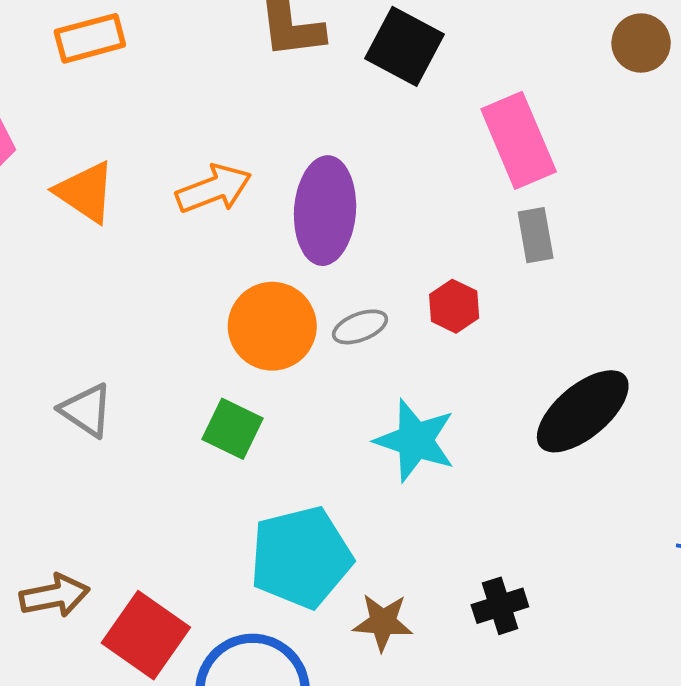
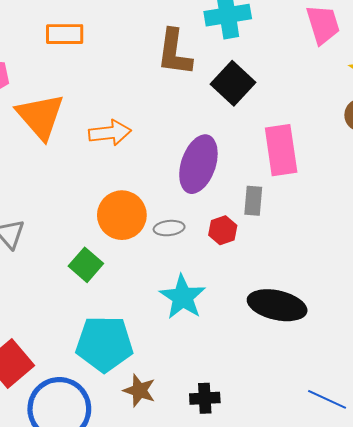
orange triangle: (85, 192) -> (40, 116), size x1.4
purple ellipse: (325, 211) -> (198, 164), moved
gray rectangle: (536, 235) -> (253, 201), moved
black ellipse: (583, 411) -> (277, 305), turned 38

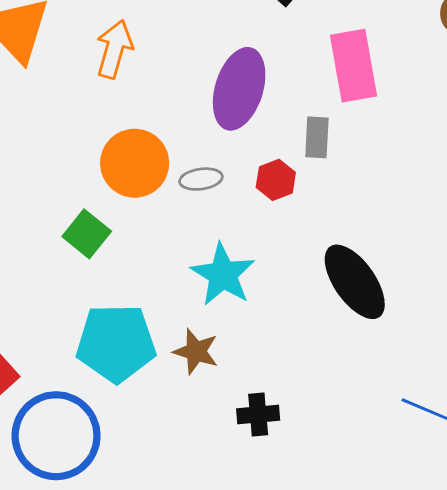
orange arrow: (110, 133) -> (114, 49), turned -66
black ellipse: (277, 305) -> (355, 282), turned 44
brown star: (139, 390) -> (196, 351), moved

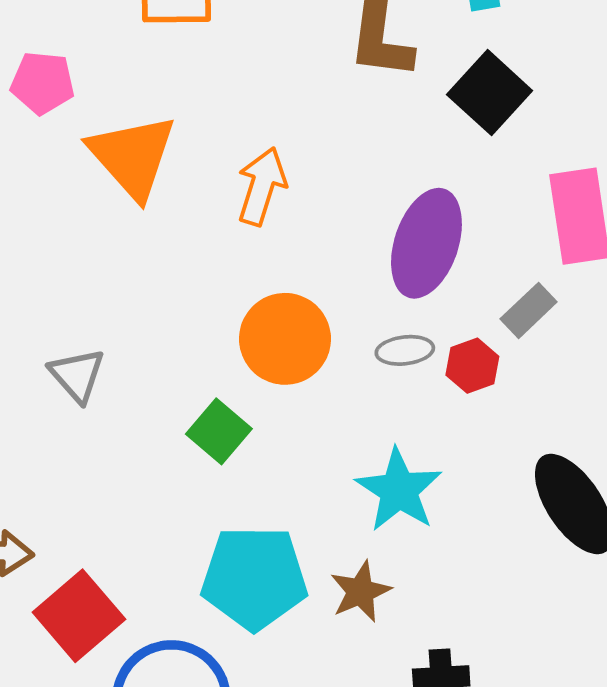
gray rectangle: (317, 137) -> (529, 310), turned 42
gray ellipse: (201, 179) -> (405, 350), moved
brown star: (196, 351) -> (360, 592), turned 30

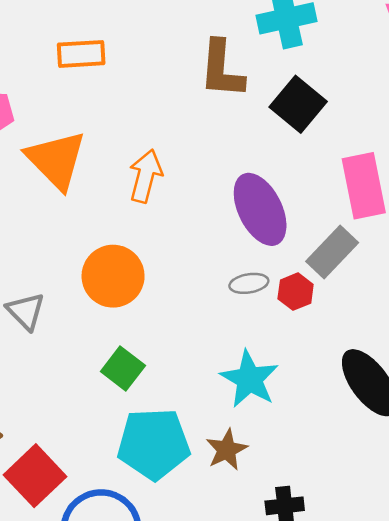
purple ellipse: (426, 243) -> (260, 209), turned -42
gray rectangle: (529, 310) -> (332, 252), size x1.4
orange circle: (285, 339) -> (113, 276), moved
green square: (219, 431) -> (123, 368), moved

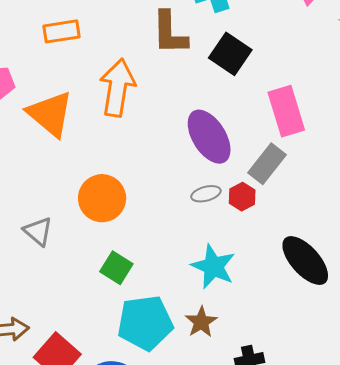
orange arrow: (146, 176) -> (117, 88), moved, size x1.4

